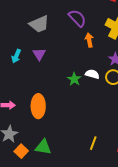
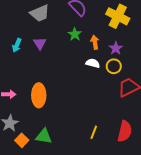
orange arrow: (89, 40) -> (95, 42), moved
green star: (74, 79) -> (75, 34), moved

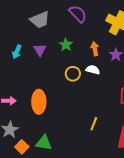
green star: (75, 34) -> (66, 45), moved
yellow circle: (114, 66) -> (73, 74), moved
yellow line: (94, 132) -> (94, 124), moved

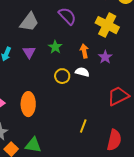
gray trapezoid: (40, 20) -> (29, 22), turned -30

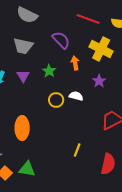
gray trapezoid: (29, 22) -> (23, 46), turned 65
orange arrow: (84, 51) -> (75, 63), moved

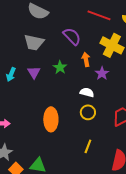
purple star: (99, 81) -> (102, 73), moved
yellow circle: (56, 100) -> (88, 112), moved
orange ellipse: (22, 128) -> (51, 119), moved

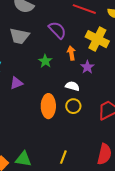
purple triangle: (34, 72) -> (16, 83), moved, turned 40
orange ellipse: (51, 119) -> (48, 106), moved
yellow line: (88, 146) -> (63, 157), moved

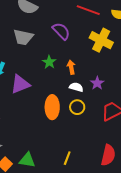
orange arrow: (71, 53) -> (71, 67), moved
purple star: (87, 67) -> (97, 83), moved
purple triangle: (16, 83) -> (20, 84), size x1.5

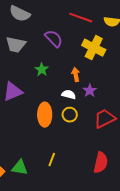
orange arrow: (71, 67) -> (76, 75), moved
yellow line: (67, 158) -> (52, 160), moved

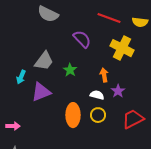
gray trapezoid: (16, 45) -> (44, 61), moved, turned -65

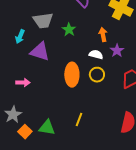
gray trapezoid: (44, 61) -> (43, 21), turned 45
purple triangle: (41, 92) -> (40, 52), turned 40
pink arrow: (13, 126) -> (23, 83), moved

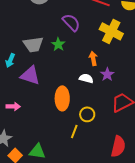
green star: (69, 30) -> (58, 44), moved
yellow circle: (97, 75) -> (87, 114), moved
yellow line: (79, 120) -> (74, 131), moved

